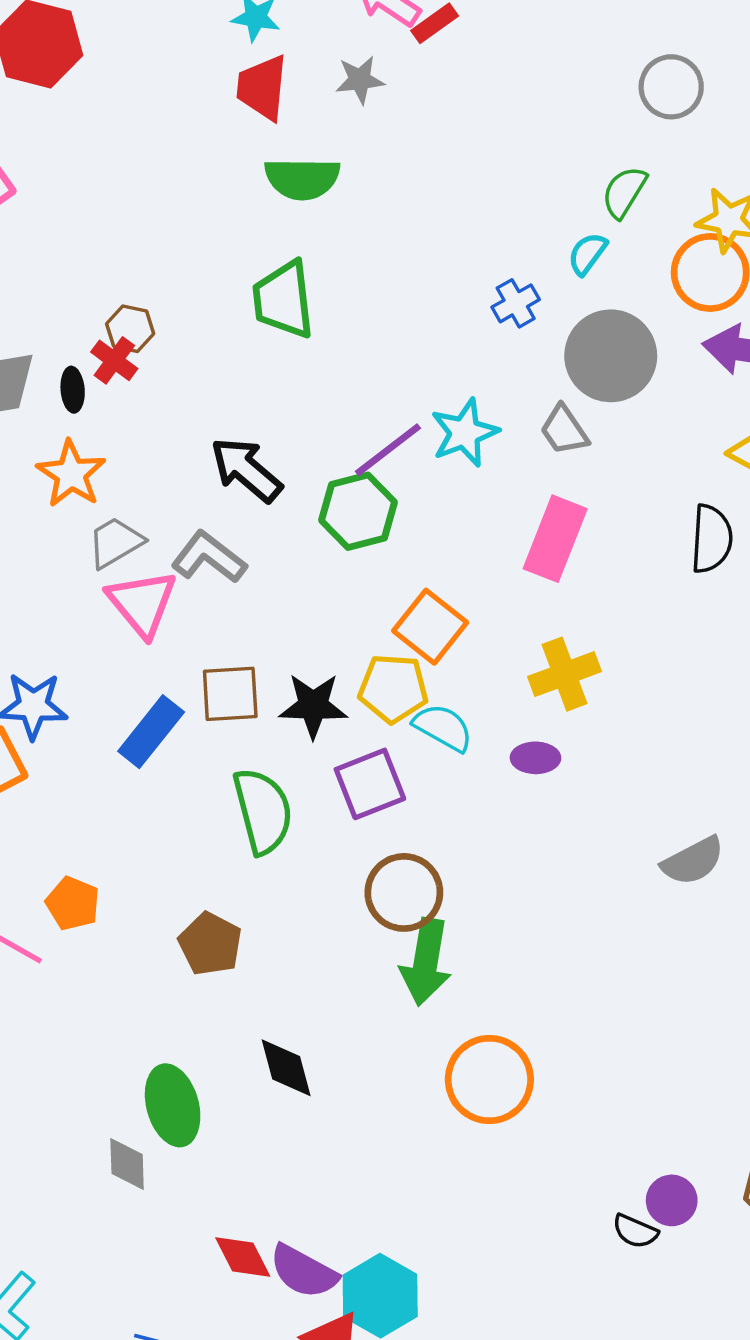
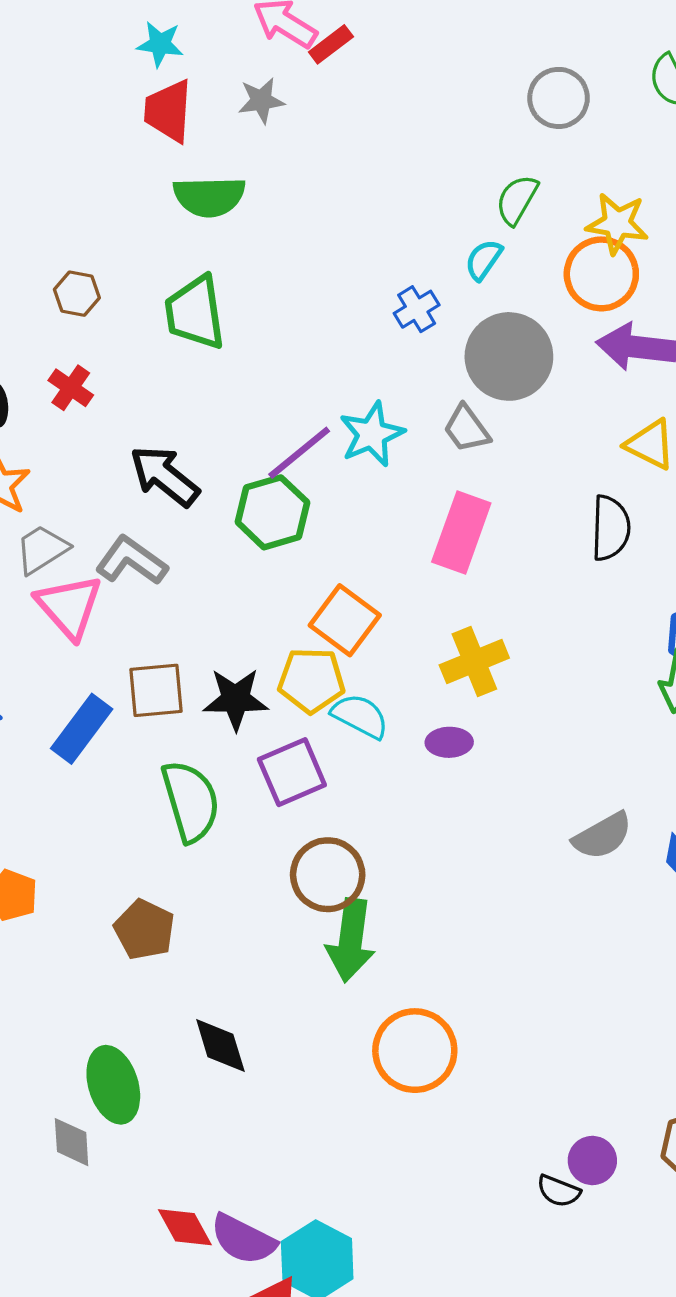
brown hexagon: (130, 329) -> (77, 294), moved
red cross: (114, 360) -> (71, 388), moved

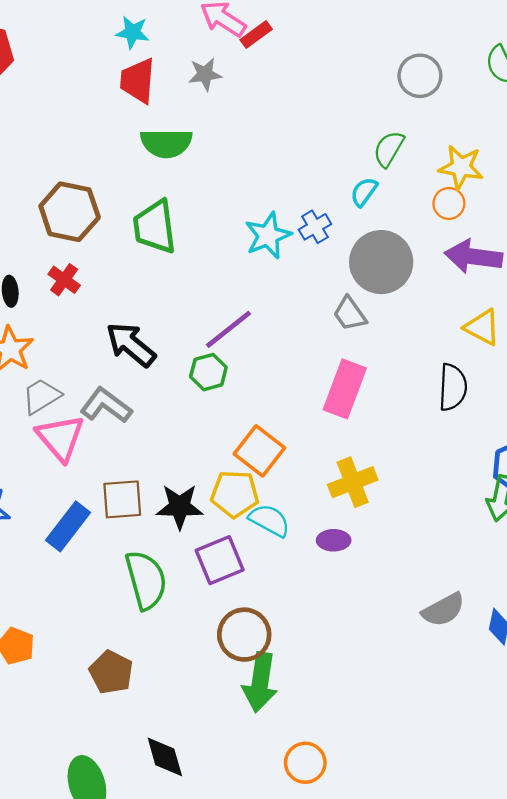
orange circle: (601, 274) -> (449, 203), size x0.6
brown hexagon: (77, 294) -> (70, 212), size x1.8
cyan star: (372, 434) -> (268, 236), moved
green hexagon: (272, 512) -> (208, 372), size x0.7
orange circle: (415, 1051) -> (305, 763), size x0.7

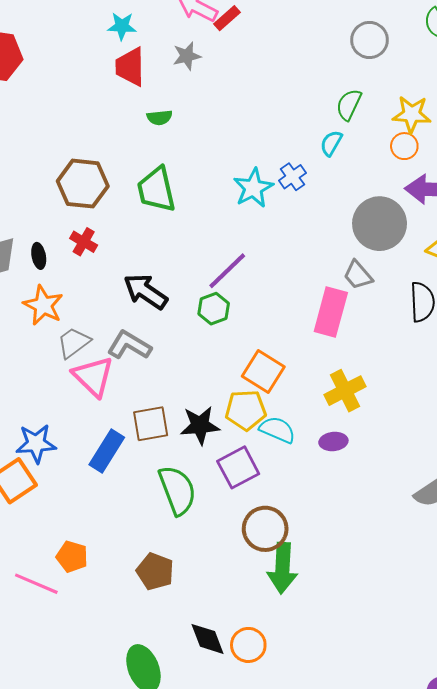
green semicircle: (166, 143) -> (160, 118), size x0.6
gray circle: (381, 262) -> (380, 224), moved
gray trapezoid: (350, 314) -> (358, 275), moved
orange circle: (305, 763) -> (248, 645), moved

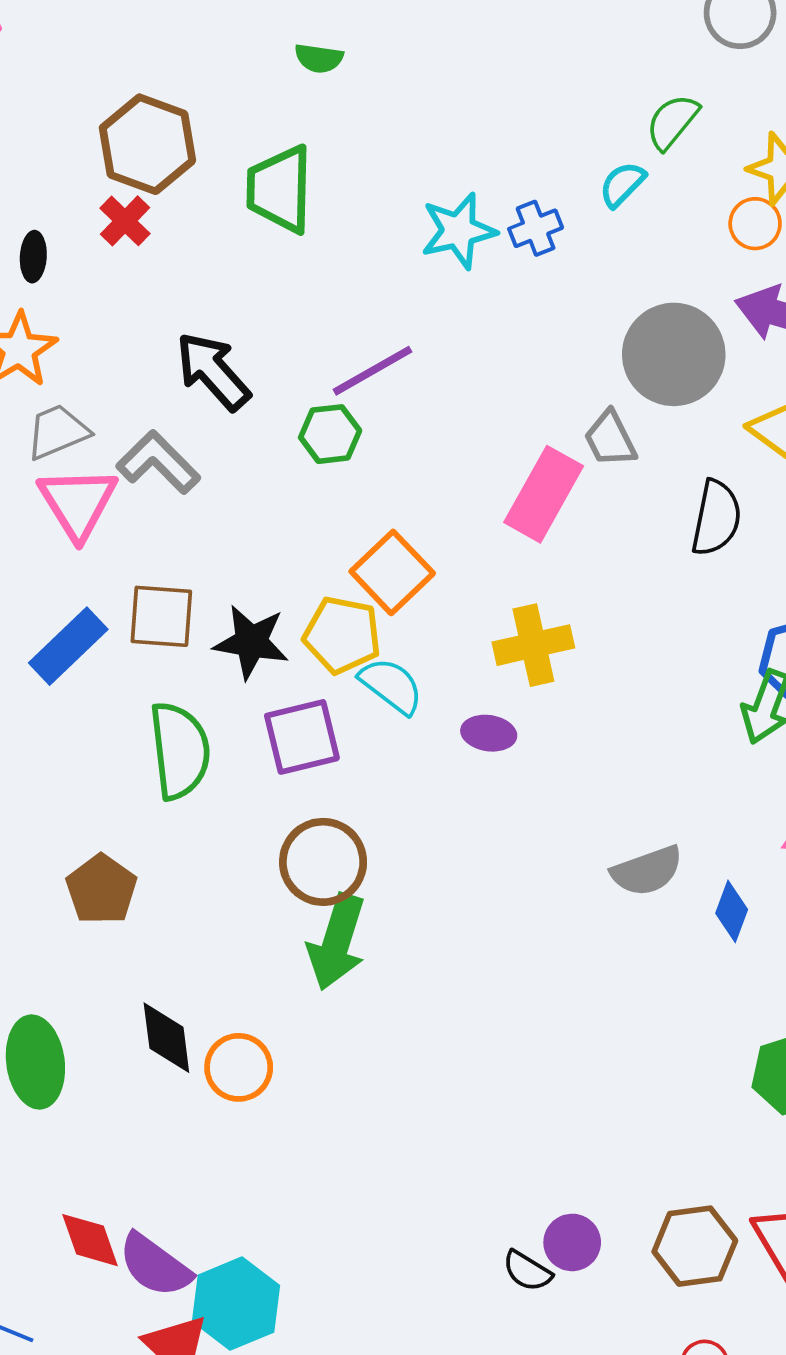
red cross: (84, 242) -> (125, 221), moved

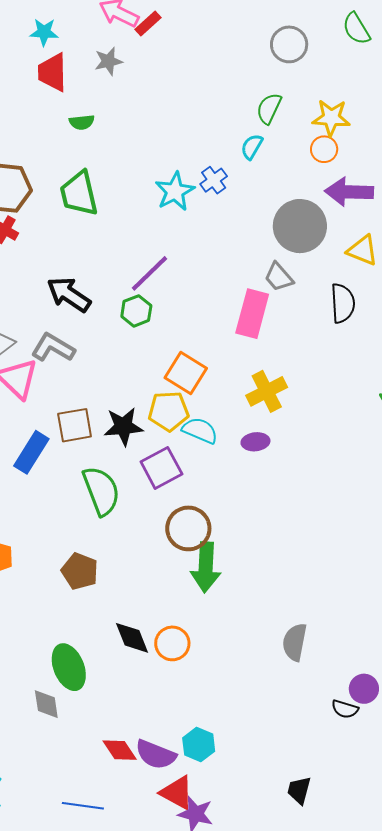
gray semicircle: (647, 871) -> (295, 642), moved, turned 135
cyan hexagon: (236, 1304) -> (199, 745), moved, size x0.7

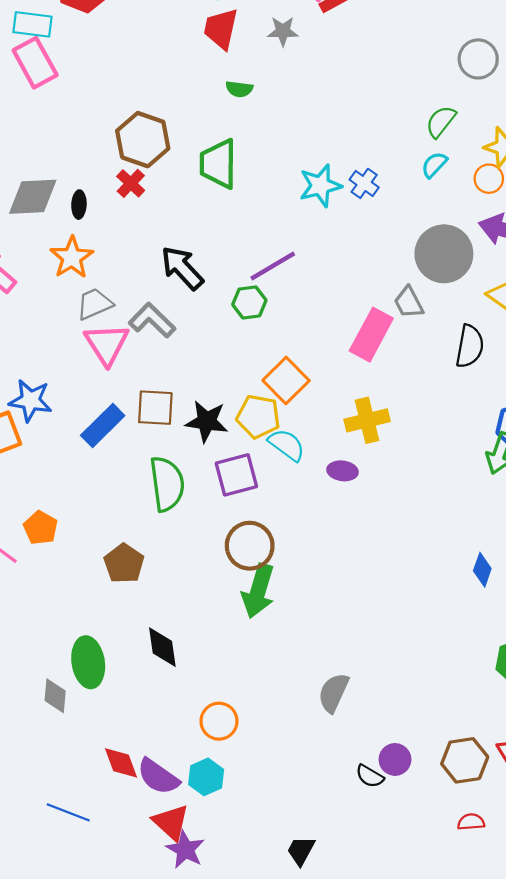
cyan semicircle: (252, 147) -> (434, 165), moved
blue cross: (214, 180) -> (364, 183), turned -32
orange circle: (172, 643) -> (219, 721), moved

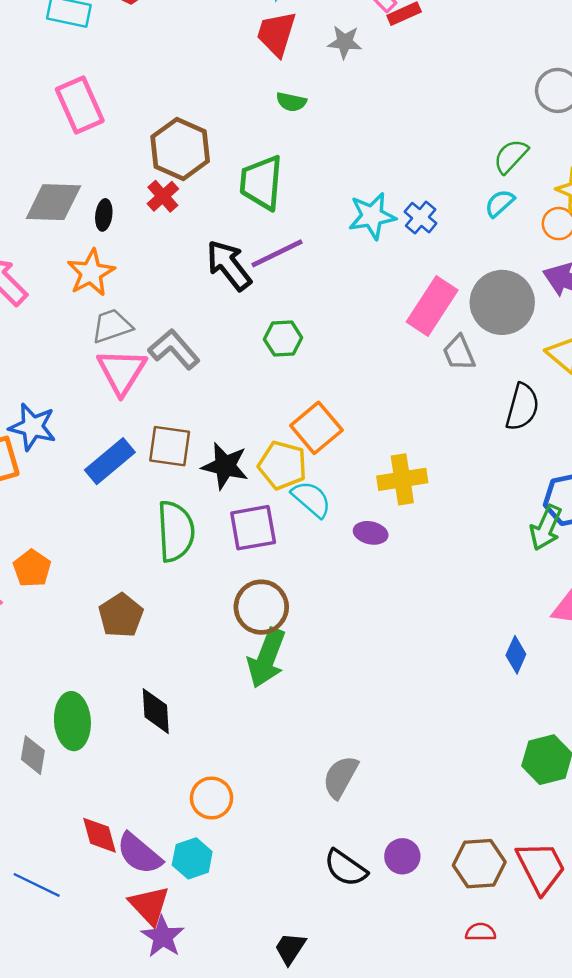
pink rectangle: (35, 63) -> (80, 105), moved
purple line: (273, 266) -> (277, 253), moved
black arrow: (182, 268) -> (229, 265), moved
pink rectangle: (371, 335) -> (432, 306), moved
black semicircle: (370, 776) -> (346, 868), moved, size x1.4

